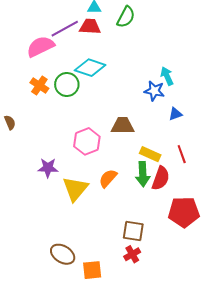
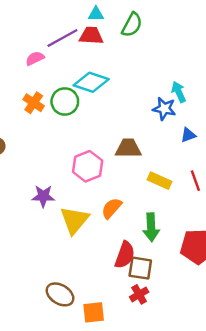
pink semicircle: (40, 47) -> (35, 58), size x0.6
green arrow: (143, 174) -> (151, 227), moved
red semicircle: (161, 178) -> (125, 255), moved

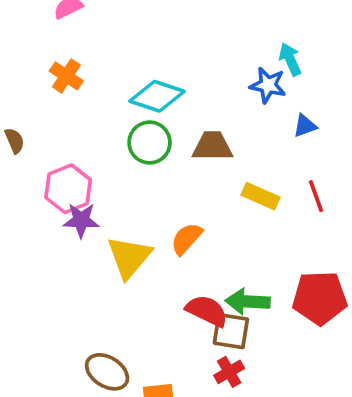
cyan diamond: (91, 82) -> (157, 96), moved
green circle: (65, 101) -> (150, 142), moved
pink hexagon: (88, 166) -> (68, 189), moved
green arrow: (151, 227) -> (248, 302), moved, turned 96
red semicircle: (125, 255) -> (207, 311), turned -84

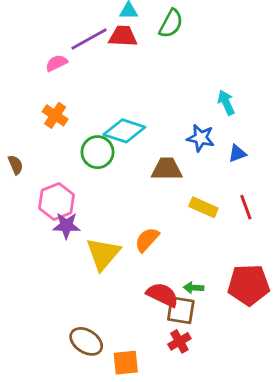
blue star: (268, 85) -> (201, 138), moved
green circle: (150, 142) -> (97, 152), moved
green arrow: (248, 302) -> (194, 288), size x0.6

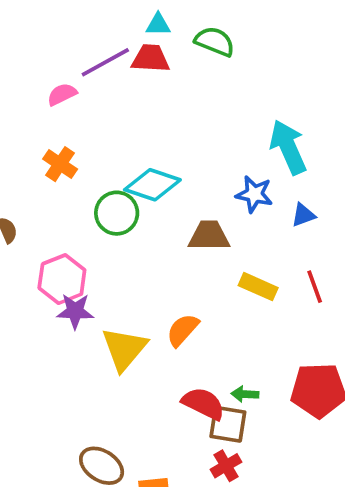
green semicircle: (171, 24) -> (215, 41), turned -96
cyan arrow: (226, 103) -> (288, 147), size x1.6

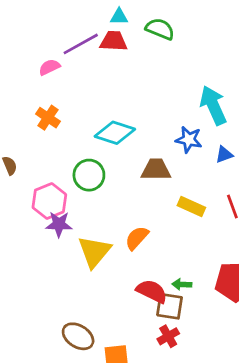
green circle: (117, 213) -> (89, 175), moved

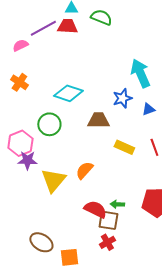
blue star: (189, 140) -> (122, 98), turned -30

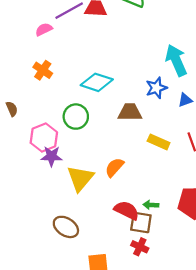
brown ellipse: (41, 242) -> (66, 227), moved
red cross: (107, 242) -> (140, 247), turned -35

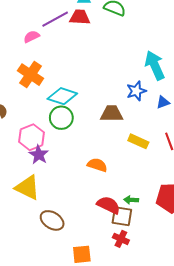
orange cross: (43, 70) -> (30, 75), size x1.4
cyan diamond: (97, 82) -> (62, 96), moved
purple star: (52, 156) -> (39, 155), turned 30
orange semicircle: (114, 167) -> (97, 165), turned 66
yellow triangle: (80, 178) -> (27, 188), moved, turned -44

